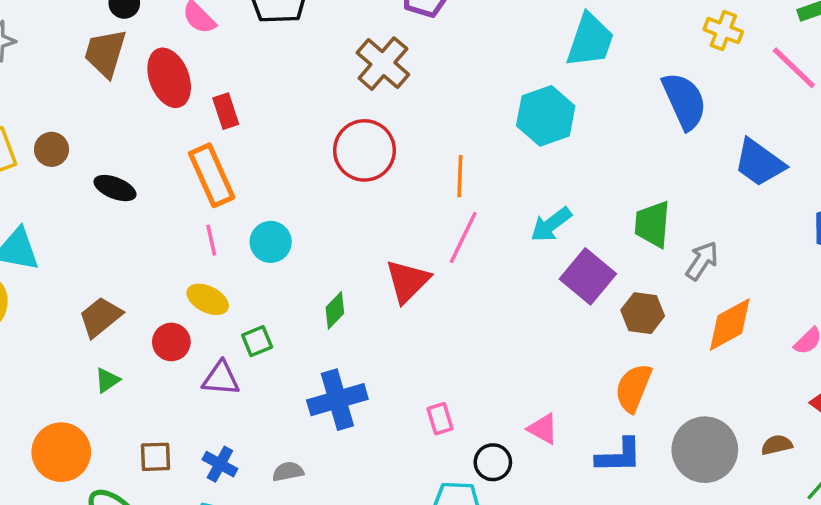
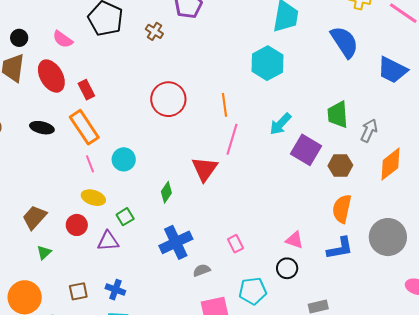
brown cross: (383, 64) -> (154, 31), moved, size x0.6
black ellipse: (115, 188) -> (42, 128), moved
black circle: (493, 462) -> (287, 268), moved
gray semicircle: (288, 472) -> (202, 270), moved

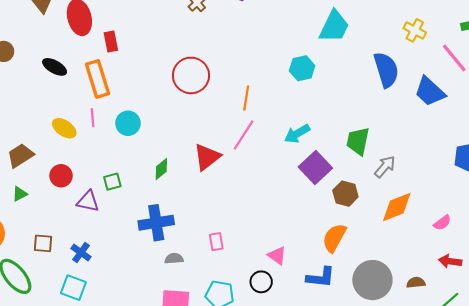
cyan hexagon: (267, 63) -> (302, 68), size x0.7
blue trapezoid: (392, 70) -> (430, 91), moved
yellow ellipse: (93, 198) -> (64, 128), moved

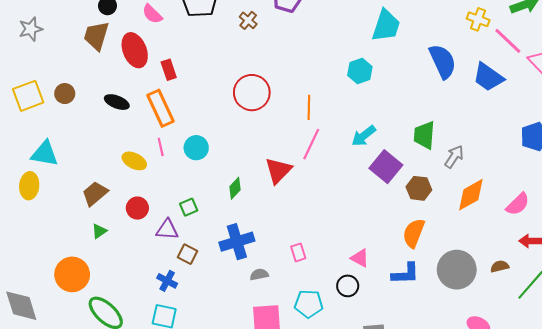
yellow cross: (415, 30) -> (478, 19), moved
pink semicircle: (442, 223) -> (518, 204), size x1.4
brown square: (43, 243) -> (188, 254), moved, turned 30

